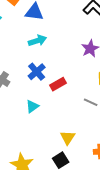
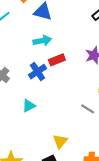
red rectangle: (58, 84) -> (57, 60), moved

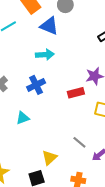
red rectangle: (57, 60) -> (76, 93), moved
gray line: (88, 109) -> (79, 142), moved

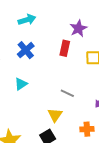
red rectangle: (76, 93) -> (65, 48), turned -49
gray line: (79, 142) -> (67, 93), moved

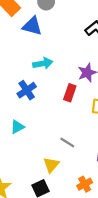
cyan arrow: (27, 20) -> (43, 63), moved
orange cross: (87, 129) -> (85, 184), turned -32

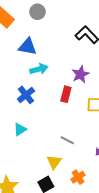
blue triangle: (32, 26) -> (27, 47), moved
orange cross: (85, 184) -> (78, 177), moved

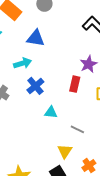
cyan arrow: (39, 69) -> (22, 63), moved
cyan triangle: (20, 129) -> (51, 112), moved, turned 40

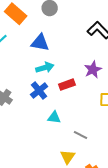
cyan arrow: (22, 63) -> (45, 68), moved
red rectangle: (75, 84) -> (67, 85), moved, turned 56

